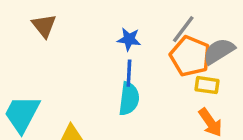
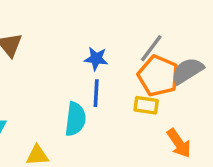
yellow rectangle: (207, 85) -> (146, 105), moved
cyan semicircle: (129, 99) -> (75, 119), moved

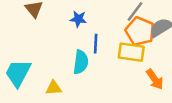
blue star: (96, 59) -> (78, 19), moved
yellow rectangle: (146, 105) -> (131, 52), size x1.5

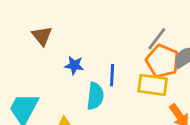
blue star: (78, 19) -> (74, 65), moved

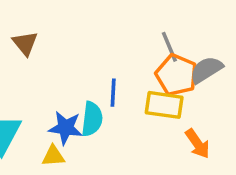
gray line: (157, 39) -> (169, 47), turned -60
blue star: (74, 65) -> (66, 128), moved, size x1.4

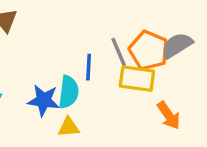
gray line: (169, 47) -> (119, 52), moved
yellow triangle: (53, 156) -> (69, 127), moved

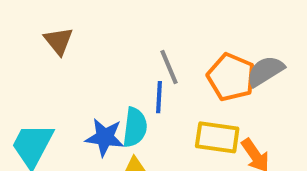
gray line: (119, 52) -> (169, 67), moved
yellow rectangle: (137, 79) -> (217, 137), moved

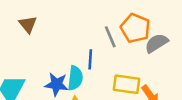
gray line: (169, 67) -> (110, 37), moved
orange pentagon: (231, 77) -> (135, 28), moved

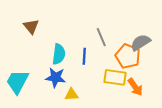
orange pentagon: (135, 28) -> (128, 56), moved
cyan semicircle: (75, 78) -> (59, 54), moved

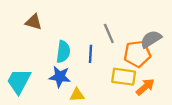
brown triangle: (31, 27) -> (34, 22), turned -35
orange pentagon: (128, 56) -> (137, 54), turned -30
orange arrow: (135, 87) -> (145, 87), turned -96

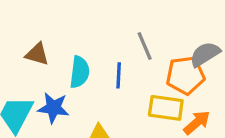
brown triangle: (34, 22) -> (37, 54), moved
blue star: (60, 77) -> (53, 108), moved

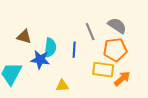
gray semicircle: (205, 54) -> (117, 26), moved, turned 66
blue star: (53, 108) -> (40, 60), moved

